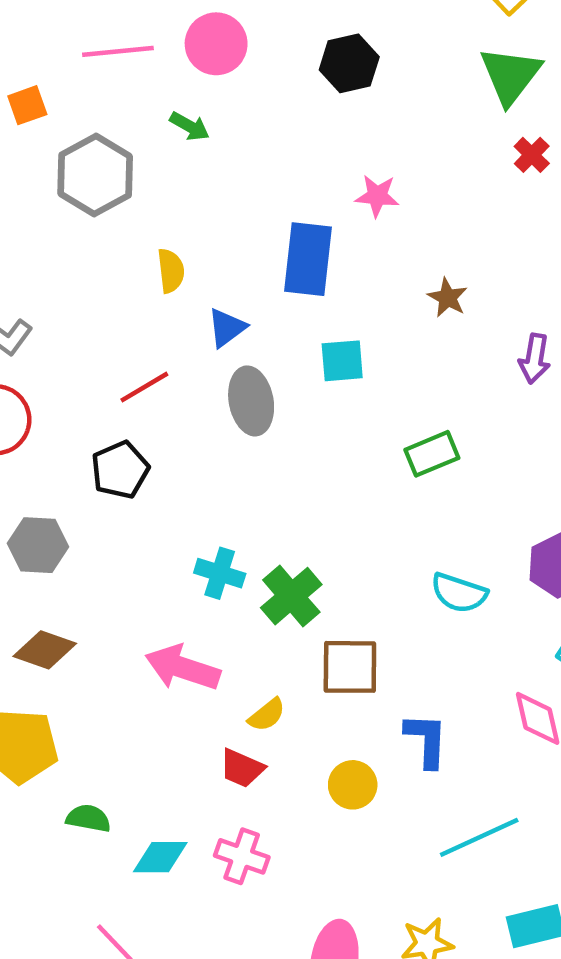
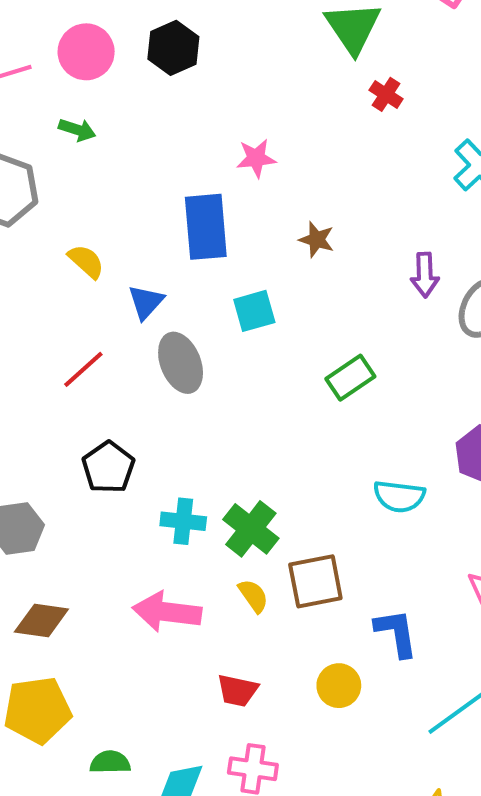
black hexagon: (349, 63) -> (173, 48), moved
yellow semicircle: (171, 271) -> (86, 261), turned -30
brown star: (448, 298) -> (317, 240), moved
black pentagon: (120, 470) -> (108, 467), moved
yellow semicircle: (267, 715) -> (253, 596), moved, turned -75

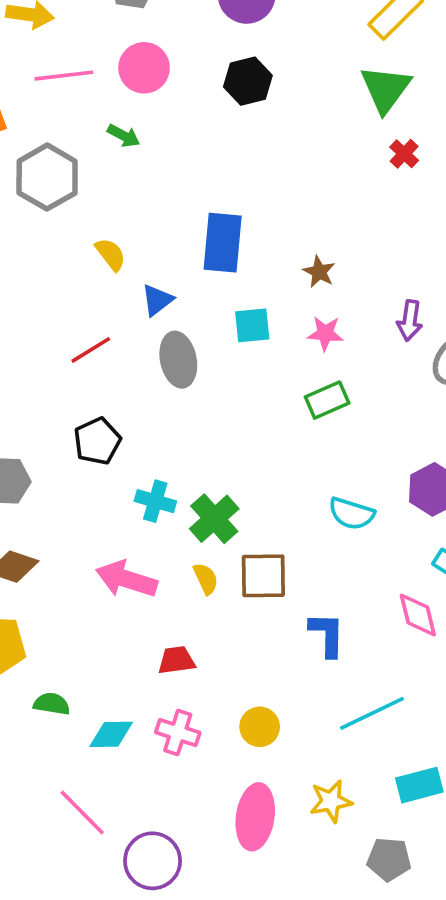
black hexagon: (173, 48) -> (248, 81), moved
pink star: (256, 158) -> (325, 333), moved
yellow circle: (339, 686) -> (260, 727), moved
red trapezoid: (237, 690) -> (176, 660), turned 150

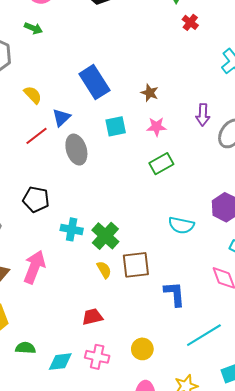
blue rectangle: (223, 243) -> (94, 82), turned -32
red line: (91, 350) -> (37, 136), moved
black pentagon: (97, 441) -> (36, 199), turned -30
pink arrow: (126, 579) -> (34, 267), moved, turned 100

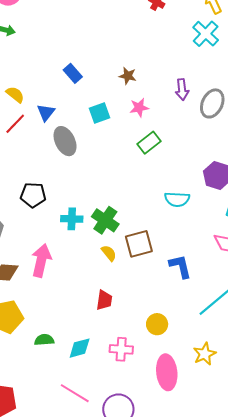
blue rectangle: (94, 82) -> (73, 73), size x0.6
red line: (37, 136) -> (15, 124), moved
red trapezoid: (92, 317) -> (104, 300), turned 120
pink cross: (97, 357) -> (121, 349), moved

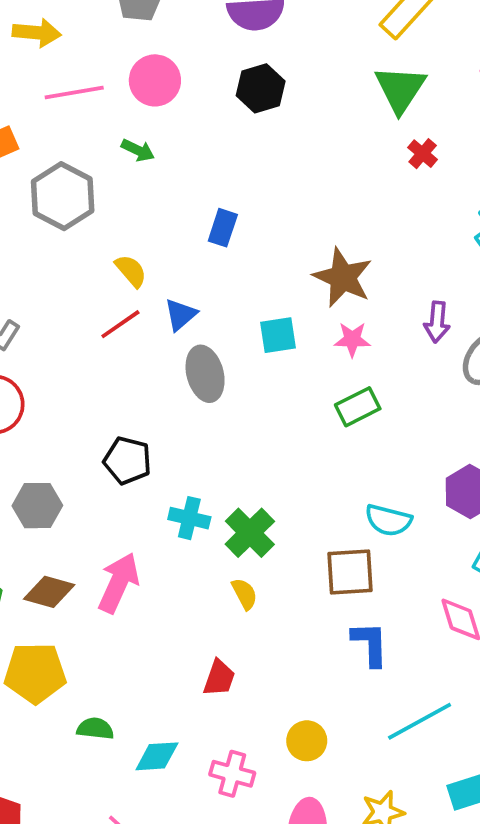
blue rectangle: (73, 73) -> (223, 228), moved, turned 48
brown star: (128, 76) -> (343, 277), size x1.8
brown square: (139, 244) -> (350, 572), moved

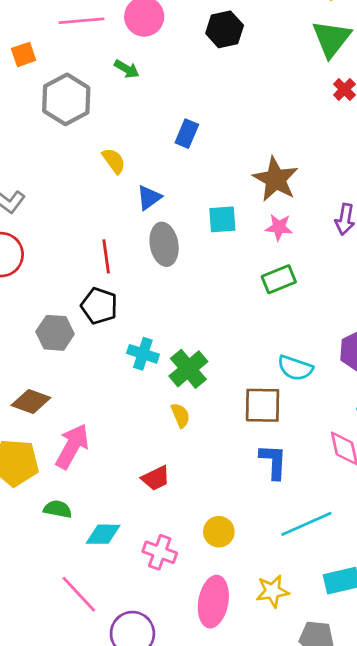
red line: (120, 324) -> (106, 256), moved, turned -68
gray hexagon: (37, 506) -> (55, 333), moved
pink arrow: (119, 583) -> (72, 446), moved
red trapezoid: (219, 678) -> (156, 478), turned 40

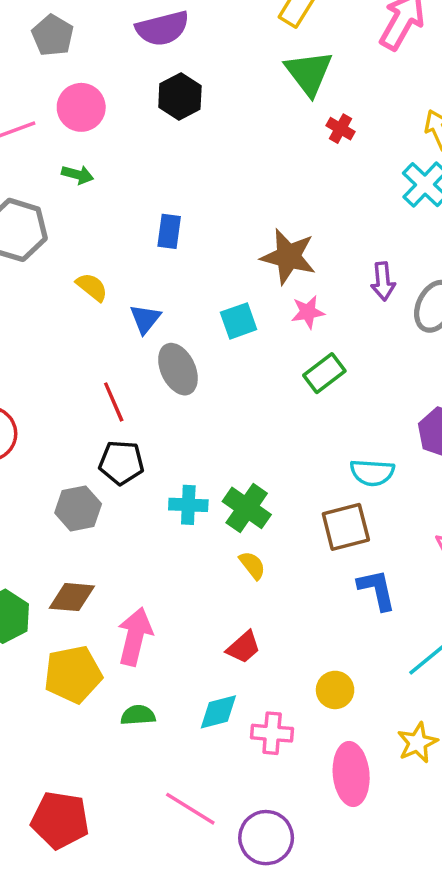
cyan diamond: (103, 534) -> (218, 712), moved

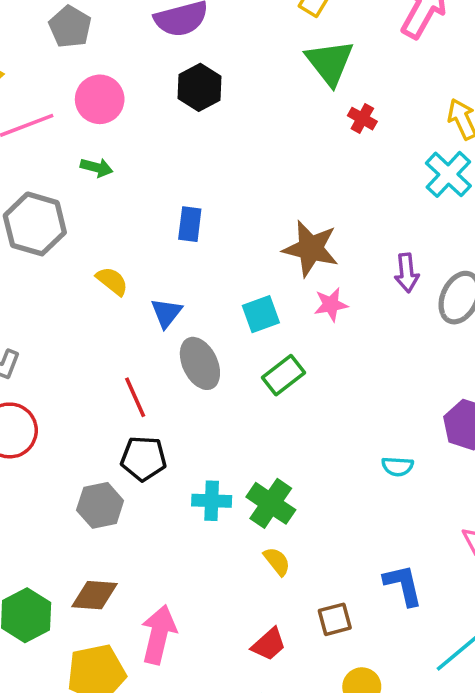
green rectangle: (324, 373) -> (283, 375), moved
cyan semicircle: (372, 473) -> (398, 466), size x0.7
brown square: (346, 527) -> (335, 619), moved, size x0.7

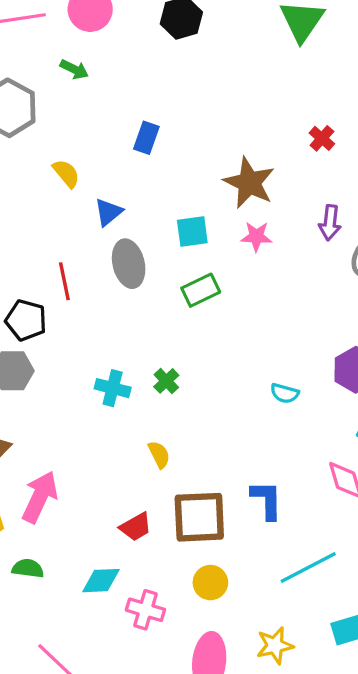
red cross: (362, 119) -> (322, 138), moved
black pentagon: (144, 458) -> (26, 320), moved
green cross: (271, 503) -> (166, 381), moved, size x0.6
brown square: (335, 619) -> (199, 517), size x1.8

